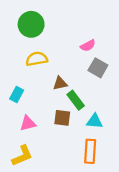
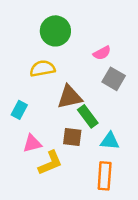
green circle: (31, 24) -> (55, 31), moved
brown triangle: (60, 83) -> (70, 97), size x1.5
yellow L-shape: (22, 156) -> (50, 163), moved

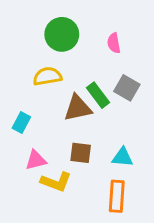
pink semicircle: (102, 53) -> (114, 43), moved, turned 108
green rectangle: (88, 116) -> (98, 95), moved
yellow L-shape: (50, 163) -> (56, 182), turned 44

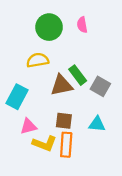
pink semicircle: (114, 43) -> (82, 25), moved
gray square: (127, 88) -> (100, 86), moved
cyan rectangle: (21, 123) -> (17, 97), size x1.5
orange rectangle: (117, 196) -> (66, 145), moved

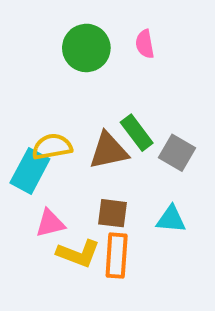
yellow semicircle: (38, 60) -> (52, 147), moved

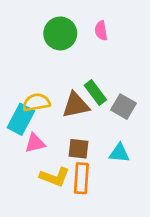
pink triangle: (50, 223) -> (35, 143), moved

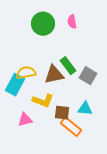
pink triangle: (35, 143) -> (25, 120), moved
brown square: (79, 149) -> (62, 113), moved
yellow L-shape: (55, 177) -> (43, 101), moved
orange rectangle: (81, 178) -> (71, 127), moved, turned -55

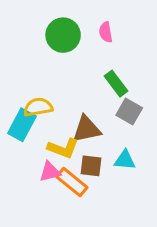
green rectangle: (68, 66) -> (116, 84), moved
brown triangle: (54, 75) -> (87, 129), moved
pink triangle: (25, 120) -> (50, 172), moved
orange rectangle: (71, 127) -> (72, 182), moved

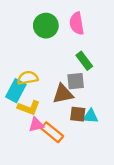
pink semicircle: (106, 32) -> (77, 23), size x1.5
gray square: (129, 112) -> (76, 81), moved, turned -36
yellow L-shape: (63, 148) -> (29, 108), moved
brown square: (91, 166) -> (78, 114), moved

